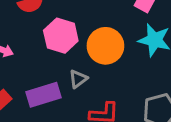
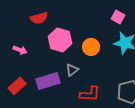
orange circle: (105, 46) -> (91, 47), size x0.7

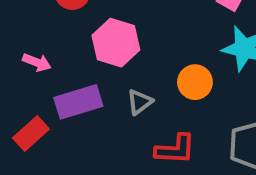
orange circle: (91, 47) -> (195, 82), moved
purple rectangle: (48, 81) -> (78, 102), moved

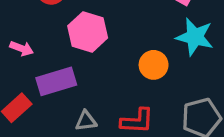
gray triangle: (140, 102) -> (86, 121), moved, turned 30

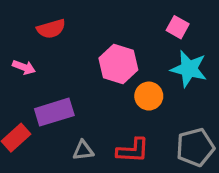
pink hexagon: (88, 32) -> (118, 64), moved
pink arrow: (22, 48) -> (24, 67), moved

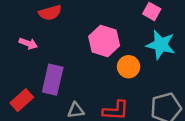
purple rectangle: (54, 112) -> (53, 80), turned -60

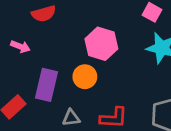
orange circle: (129, 67) -> (85, 77), moved

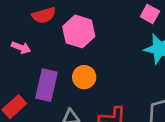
pink hexagon: (101, 44) -> (79, 31), moved

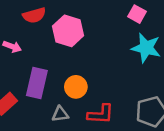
orange circle: (84, 77) -> (76, 87), moved

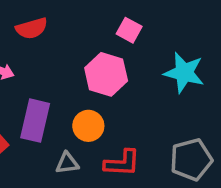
pink square: (137, 14) -> (129, 30), moved
pink hexagon: (68, 31) -> (106, 74), moved

